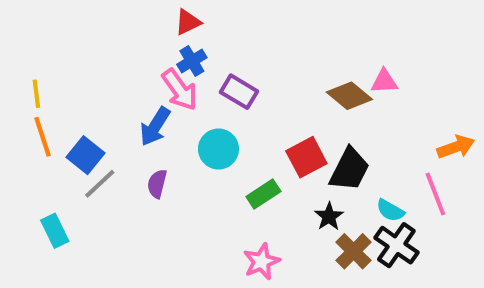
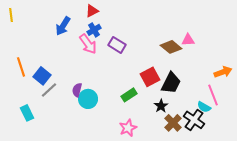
yellow line: (36, 94) -> (11, 15), moved
blue arrow: (155, 126) -> (63, 26), moved
cyan circle: (218, 149) -> (88, 99), moved
cyan semicircle: (390, 210) -> (204, 107), moved

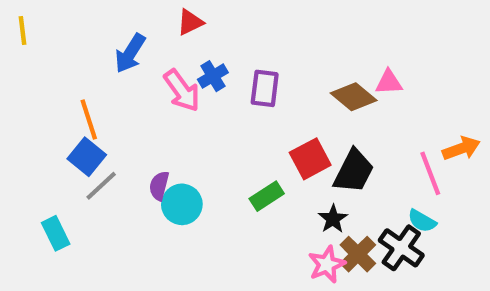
blue cross: (94, 30) -> (213, 76), moved
purple rectangle: (117, 45) -> (265, 88), moved, turned 66
orange line: (21, 67) -> (89, 120), moved
pink line: (213, 95) -> (430, 173), moved
pink star: (128, 128) -> (327, 264), moved

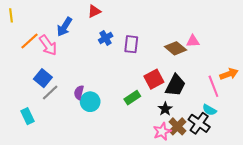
pink arrow: (182, 91) -> (48, 45), moved
orange line: (89, 120) -> (30, 41), moved, turned 66

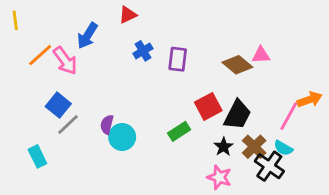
pink line: (213, 86) -> (289, 116), turned 50
brown cross: (177, 126) -> (254, 147), moved
pink star: (162, 132) -> (219, 177), turned -30

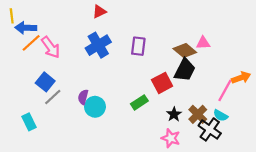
blue arrow: (87, 36) -> (26, 28), moved, turned 60
blue cross: (143, 51) -> (98, 45), moved, size x1.6
black trapezoid: (237, 115) -> (185, 70), moved

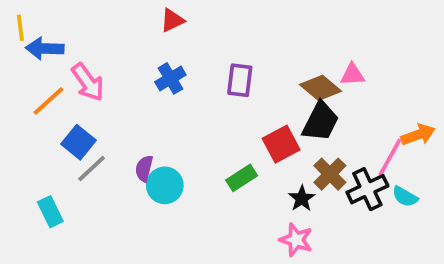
orange line: (31, 43) -> (48, 101), moved
blue cross: (98, 45) -> (170, 78), size x0.7
brown cross: (198, 114) -> (330, 174), moved
cyan semicircle: (221, 115) -> (405, 197), moved
black cross: (210, 129) -> (367, 189), moved, turned 30

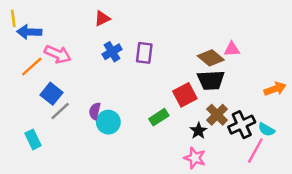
red triangle: (172, 20) -> (102, 18), moved
purple rectangle: (240, 80) -> (144, 53), moved
pink arrow: (88, 82) -> (58, 54), turned -30
black trapezoid: (321, 122) -> (211, 80), turned 60
pink line: (390, 157) -> (255, 151), moved

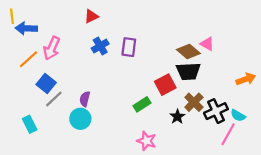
pink triangle: (232, 49) -> (207, 44), turned 32
pink arrow: (58, 54) -> (52, 48), turned 90
cyan circle: (108, 122) -> (80, 119), moved
pink star: (195, 158) -> (146, 141), moved

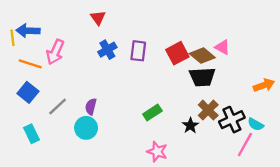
yellow line: (12, 16) -> (13, 38), moved
red triangle: (91, 16) -> (98, 18), turned -40
orange line: (29, 59) -> (30, 64), turned 60
blue square: (46, 83) -> (28, 92), moved
red square: (165, 85) -> (177, 53), moved

